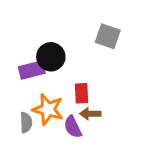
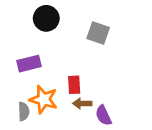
black circle: (51, 57) -> (46, 18), moved
purple semicircle: (73, 127) -> (103, 115), moved

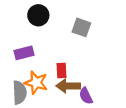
brown arrow: (82, 103) -> (68, 86), size x1.5
gray semicircle: (24, 111) -> (20, 93), size x1.5

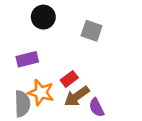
red rectangle: (61, 70) -> (69, 79), turned 56
brown arrow: (68, 86) -> (77, 96), turned -35

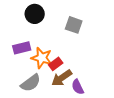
orange star: (41, 93) -> (42, 58), moved
gray semicircle: (22, 104) -> (31, 83), moved, turned 55

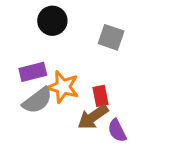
red rectangle: (56, 64) -> (100, 96), moved, turned -64
gray semicircle: (31, 83) -> (37, 100), moved

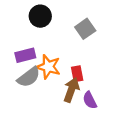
gray square: (111, 37) -> (85, 29), turned 36
brown arrow: (93, 117) -> (71, 90), turned 145

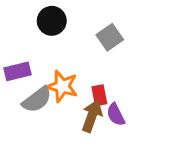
purple rectangle: (25, 55) -> (18, 71), moved
purple semicircle: (90, 100) -> (116, 115), moved

